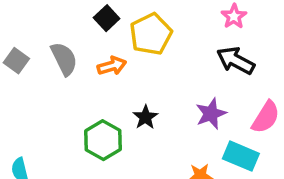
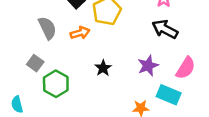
gray square: (16, 61) -> (35, 63), moved
green hexagon: (103, 140) -> (56, 84), moved

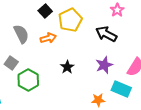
black arrow: (165, 29) -> (106, 34), moved

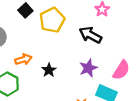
orange arrow: (48, 38) -> (23, 59), moved

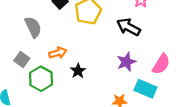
black star: (49, 70) -> (78, 71), moved

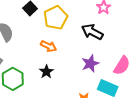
orange arrow: (58, 53) -> (48, 46), moved, turned 42

